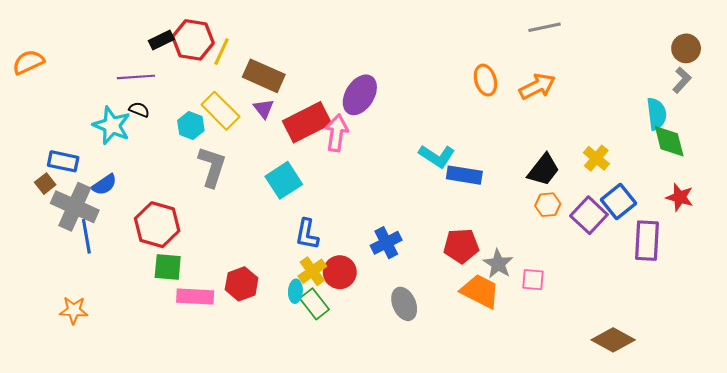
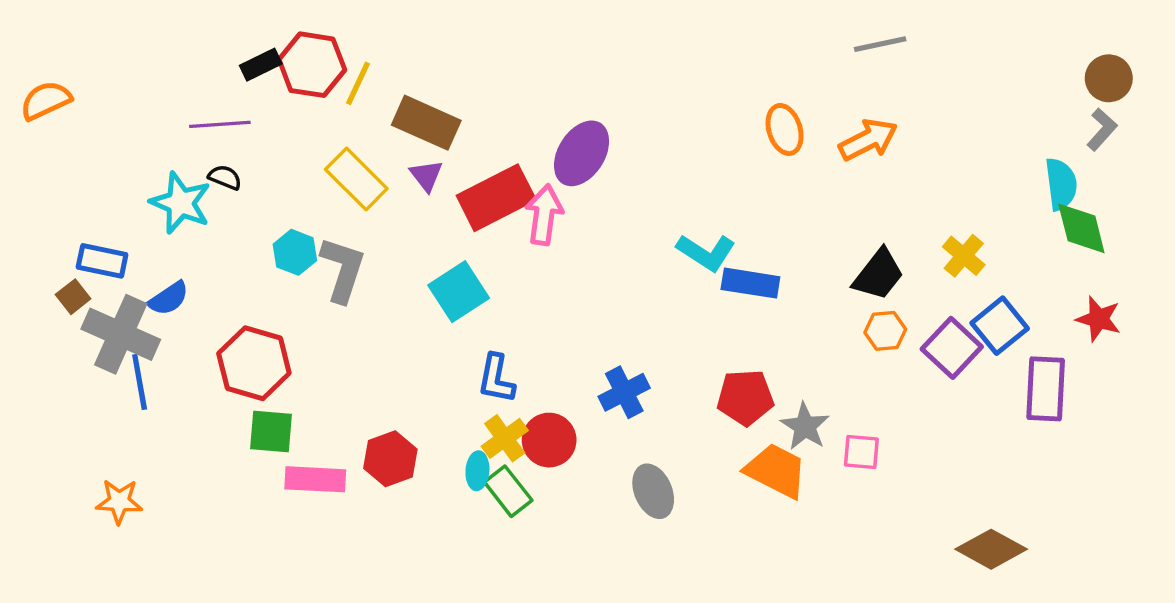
cyan hexagon: (191, 125) -> (295, 252), moved

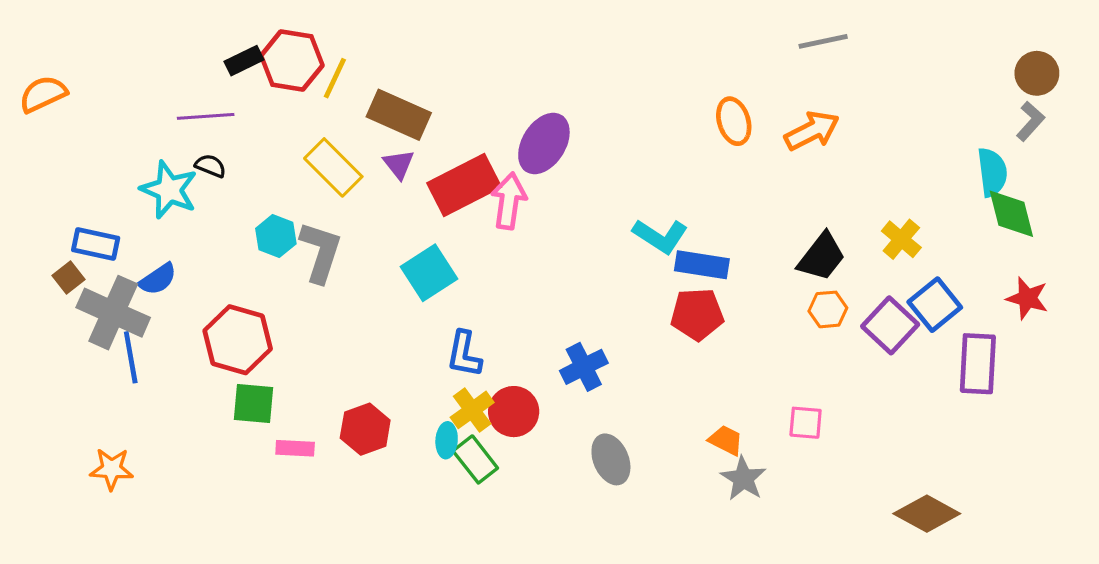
red pentagon: (745, 397) -> (697, 314), moved
gray star: (805, 426) -> (743, 479), moved
orange trapezoid: (776, 471) -> (726, 440), size x0.6
pink rectangle: (315, 479) -> (295, 448), size x0.7

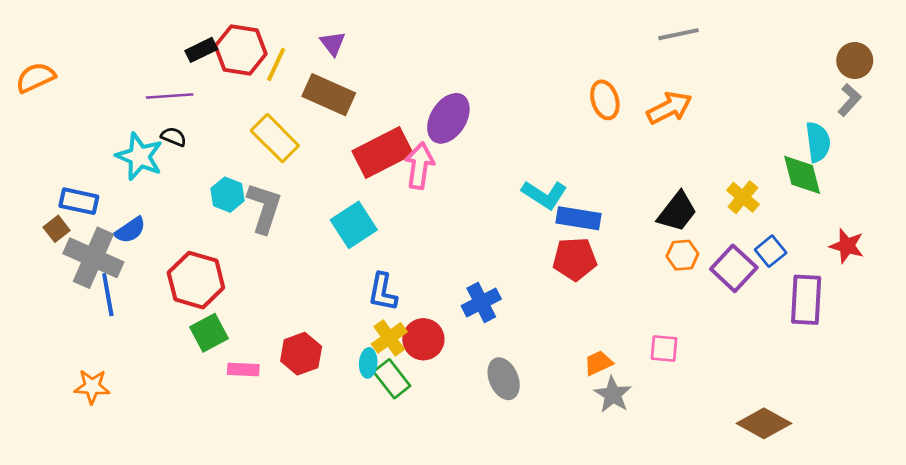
purple triangle: (399, 164) -> (333, 43), moved
green diamond: (1011, 214) -> (802, 175), moved
blue square: (935, 305) -> (771, 251), size x0.7
green square: (254, 404) -> (209, 333), turned -33
orange trapezoid: (726, 440) -> (598, 363), turned -52

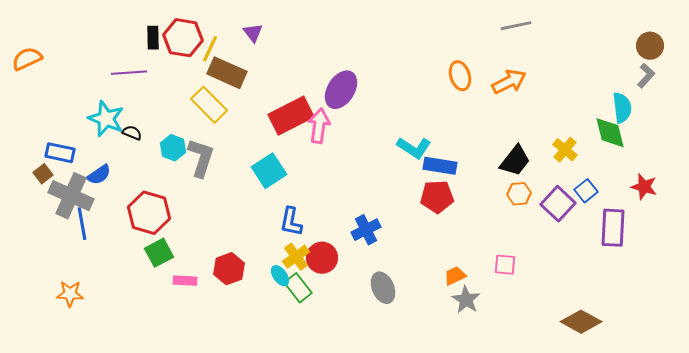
black rectangle: (201, 50) -> (153, 38), turned -65
brown rectangle: (329, 95) -> (227, 73), moved
black semicircle: (174, 137) -> (132, 133), moved
cyan ellipse: (368, 363) -> (280, 276), turned -40

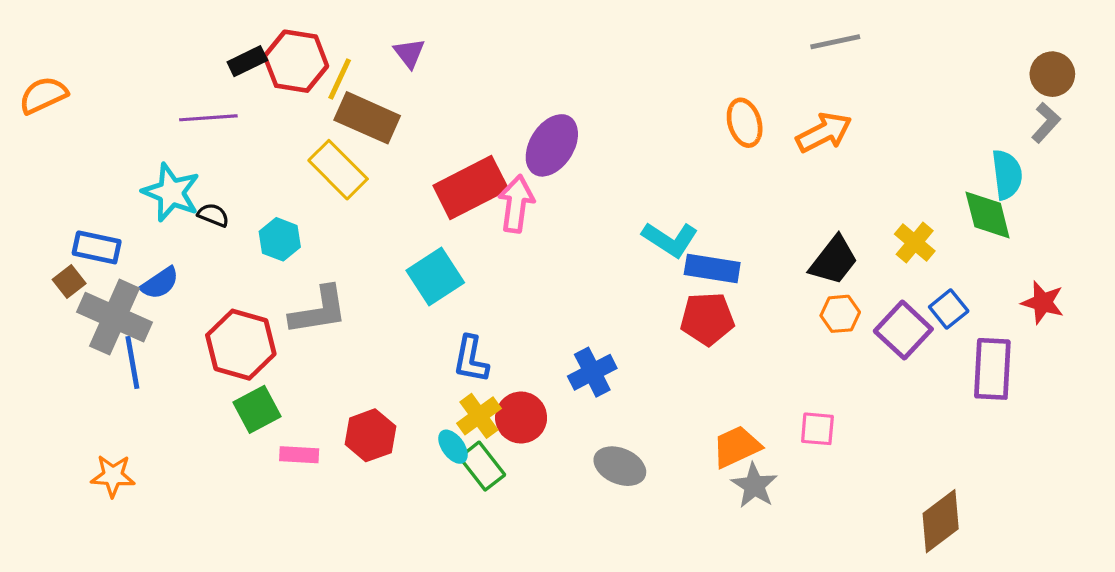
black rectangle: (153, 38) -> (247, 61), turned 65
gray L-shape: (201, 158) -> (319, 311), moved, turned 63
orange trapezoid: (455, 276) -> (736, 447), size x1.4
gray ellipse: (383, 288) -> (620, 466), turned -44
brown diamond: (581, 322) -> (941, 521), turned -66

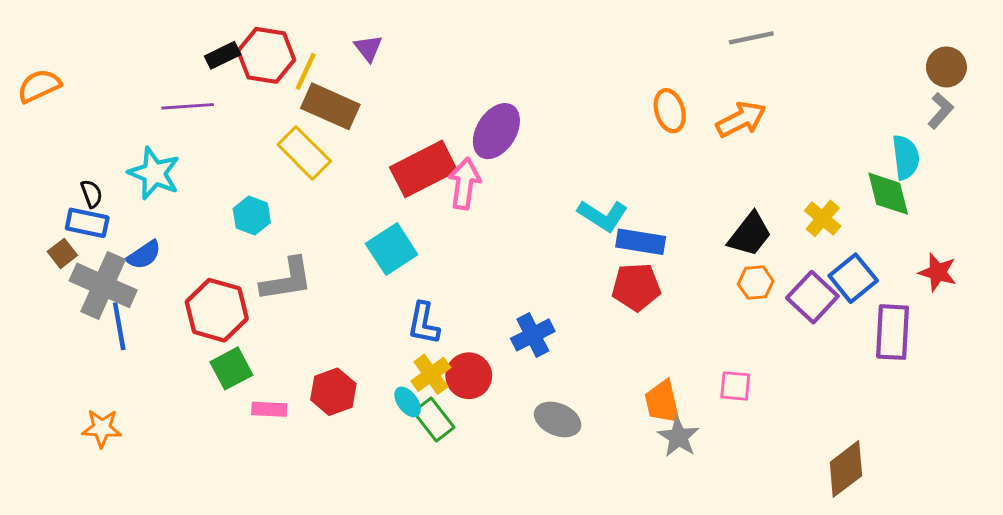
black semicircle: (213, 215) -> (92, 194), moved, turned 48
blue square: (949, 309) -> (853, 278), size x1.4
orange trapezoid: (736, 447) -> (662, 402), turned -78

